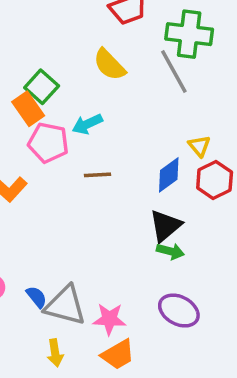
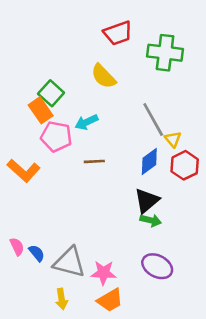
gray line: (174, 71) -> (153, 119), moved
blue semicircle: (36, 297) -> (37, 253), moved

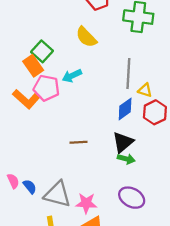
gray line: (153, 119) -> (128, 74), turned 32
yellow triangle: (173, 139) -> (145, 90), turned -32
brown line: (94, 161) -> (79, 142), moved
orange L-shape: (24, 171) -> (26, 99), moved

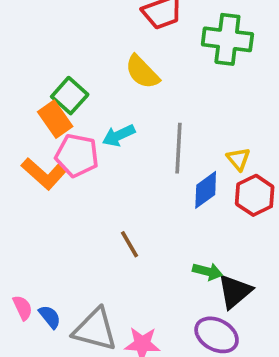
gray line: (128, 74) -> (178, 148), moved
yellow triangle: (145, 90) -> (238, 159), turned 32
brown line: (79, 142) -> (130, 244), turned 63
black triangle: (123, 142) -> (235, 291), moved

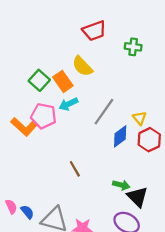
green cross: (227, 39) -> (133, 47), size x0.6
orange rectangle: (55, 119) -> (63, 81), moved
gray line: (178, 148) -> (104, 112), turned 32
black triangle: (235, 291) -> (137, 197), turned -35

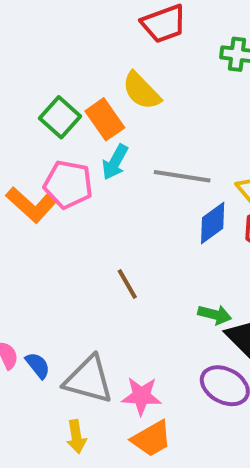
cyan arrow: (68, 104) -> (115, 162), turned -36
gray line: (104, 112) -> (182, 176), turned 64

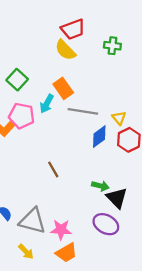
yellow semicircle: (141, 91) -> (65, 50), moved
orange rectangle: (105, 119) -> (63, 88), moved
yellow arrow: (76, 437) -> (26, 252), turned -35

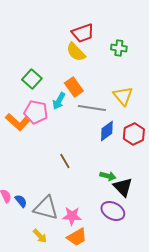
yellow triangle: (119, 118) -> (123, 96), moved, size x1.5

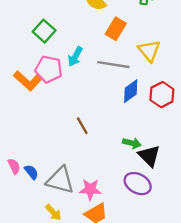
orange rectangle: (74, 87) -> (116, 29), moved, turned 66

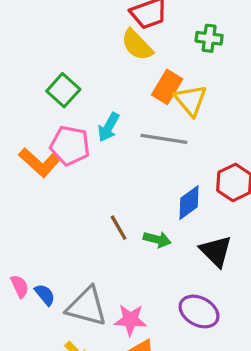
yellow triangle: (149, 51) -> (191, 100), moved
blue diamond: (131, 91) -> (189, 203), moved
green arrow: (132, 143) -> (157, 239), moved
black triangle: (149, 156) -> (216, 251), moved

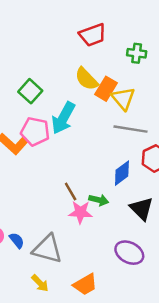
yellow semicircle: (137, 45) -> (86, 79), moved
cyan arrow: (109, 127) -> (63, 118), size x1.5
gray line: (164, 139) -> (131, 129), moved
pink star: (130, 320) -> (80, 212), moved

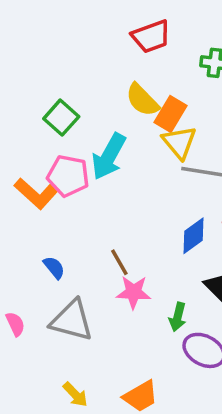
yellow triangle: (123, 98) -> (179, 142), moved
green arrow: (99, 200) -> (178, 317), moved, turned 90
blue semicircle: (17, 240) -> (54, 268), moved
gray triangle: (47, 249) -> (72, 320), moved

